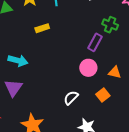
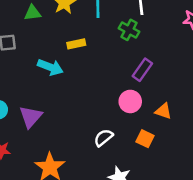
green cross: (110, 25) -> (129, 30), moved
cyan arrow: (18, 61) -> (50, 67), moved
orange square: (103, 95) -> (145, 139), turned -32

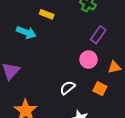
yellow rectangle: (76, 44) -> (47, 14), turned 32
orange triangle: (163, 111) -> (114, 67), turned -32

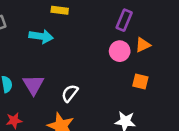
orange triangle: (114, 67) -> (143, 45), moved
white semicircle: (68, 88) -> (70, 93), moved

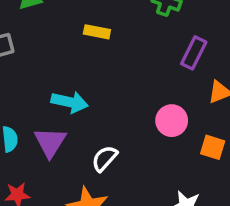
cyan arrow: (41, 36) -> (70, 102), moved
pink circle: (120, 51) -> (172, 121), moved

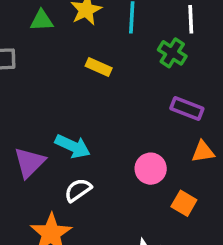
purple rectangle: (194, 53) -> (187, 109), turned 72
cyan arrow: (70, 102) -> (73, 146), moved

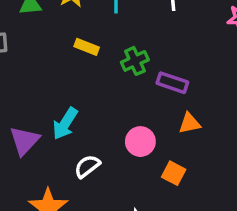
green cross: (172, 53) -> (135, 61), moved, turned 36
cyan arrow: (73, 146) -> (65, 124), turned 100
white semicircle: (78, 190) -> (87, 166), moved

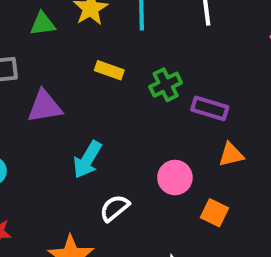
purple triangle: (24, 141) -> (45, 107), moved, turned 40

